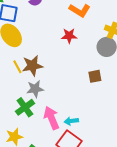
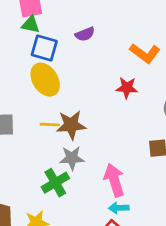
yellow line: (17, 67) -> (50, 125), turned -64
pink arrow: (51, 118) -> (114, 180), moved

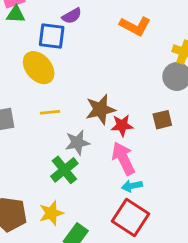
blue square: (44, 48) -> (52, 36), moved
red star: (127, 88) -> (122, 125), moved
brown star: (71, 125) -> (100, 109), moved

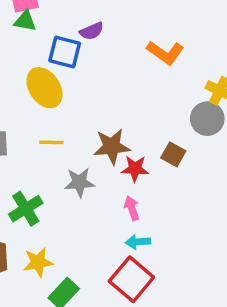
brown square: (162, 120) -> (173, 154), moved, turned 36
pink arrow: (123, 158) -> (132, 208), size x0.6
green cross: (64, 170) -> (26, 209), moved

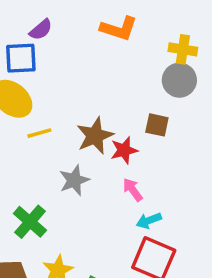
yellow line: (51, 142) -> (39, 133), moved

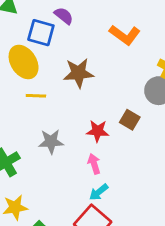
purple semicircle: (41, 30) -> (64, 16), turned -120
brown star: (95, 136) -> (79, 73), moved
cyan arrow: (149, 221) -> (99, 192), turned -36

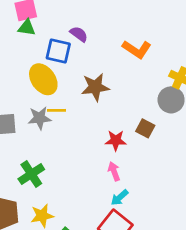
gray star: (51, 142) -> (40, 118), moved

